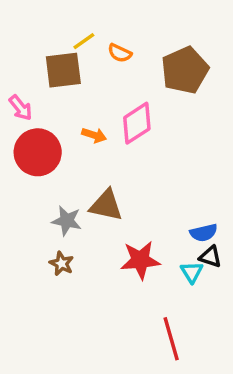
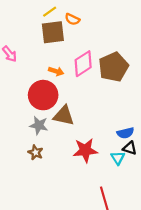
brown square: (63, 70) -> (53, 32), moved
brown pentagon: (185, 70) -> (113, 67), moved
red circle: (38, 152) -> (43, 95), moved

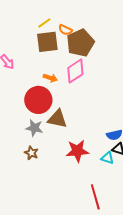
brown pentagon: (113, 67) -> (80, 43), moved
cyan triangle: (118, 158) -> (107, 158), turned -40

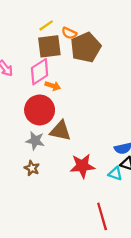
pink diamond: (75, 71) -> (40, 72), moved

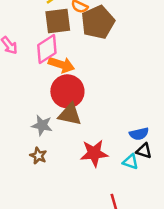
orange arrow: (53, 86) -> (61, 65), size x1.5
red circle: (40, 110) -> (67, 91), moved

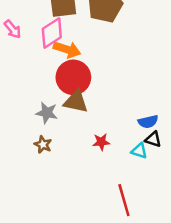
red star: (94, 153) -> (101, 142), size x0.6

